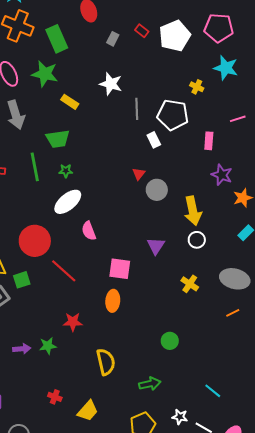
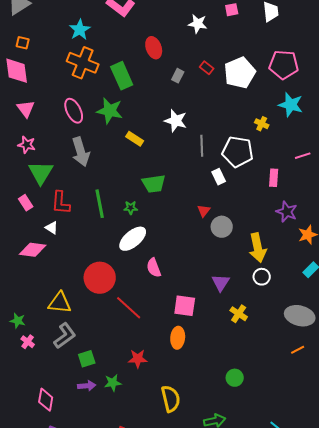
green trapezoid: (58, 139) -> (154, 184), moved
green square: (22, 280) -> (87, 359), moved
yellow cross: (190, 284) -> (239, 314), moved

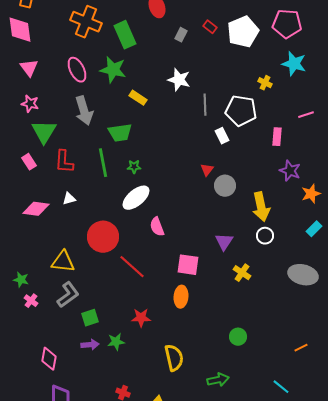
green trapezoid: (154, 184) -> (120, 133), moved
white triangle: (52, 228) -> (69, 199), moved, turned -48
orange line: (298, 350) -> (301, 348), moved

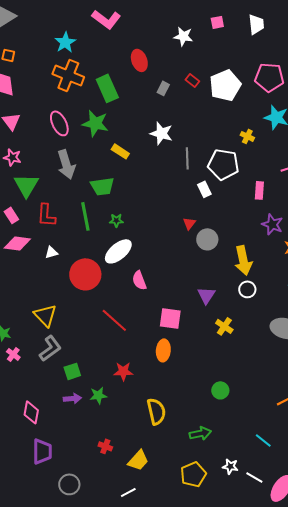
pink diamond: (36, 209) -> (17, 243), moved
red circle: (103, 237) -> (85, 274), moved
yellow triangle: (63, 262) -> (45, 315), turned 40

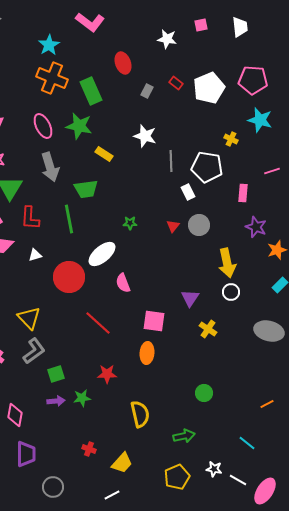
green star: (116, 220) -> (130, 223), moved
gray circle: (207, 239) -> (199, 225), moved

